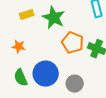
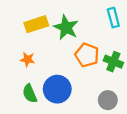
yellow rectangle: (27, 15) -> (36, 24), size x1.5
gray circle: (75, 84) -> (108, 100), moved

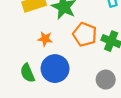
orange star: (28, 59) -> (45, 39), moved

